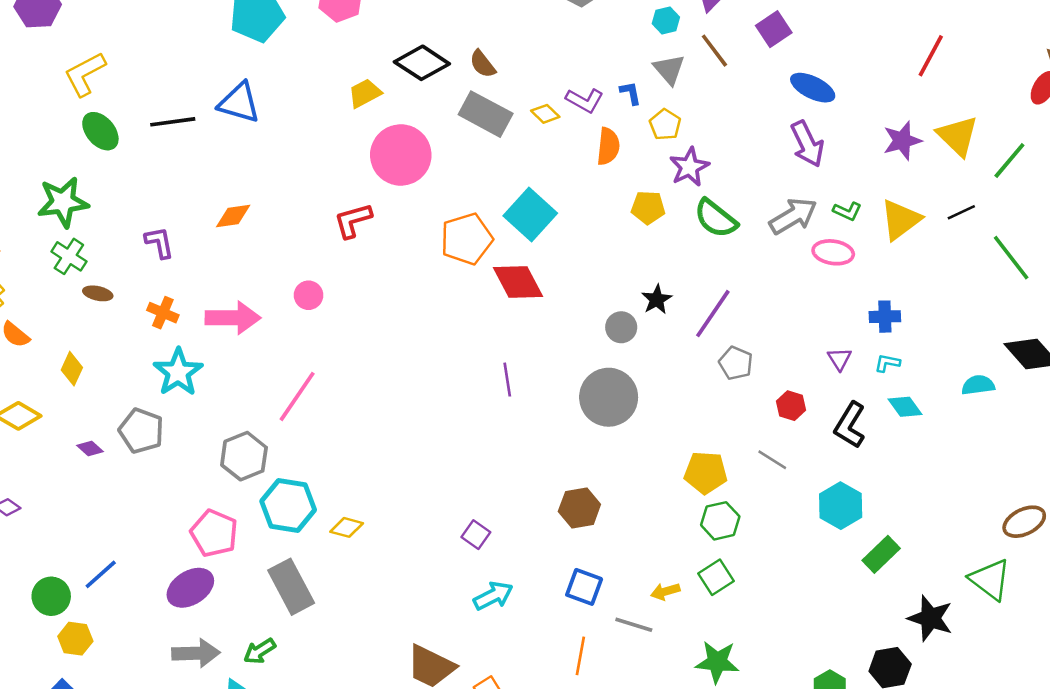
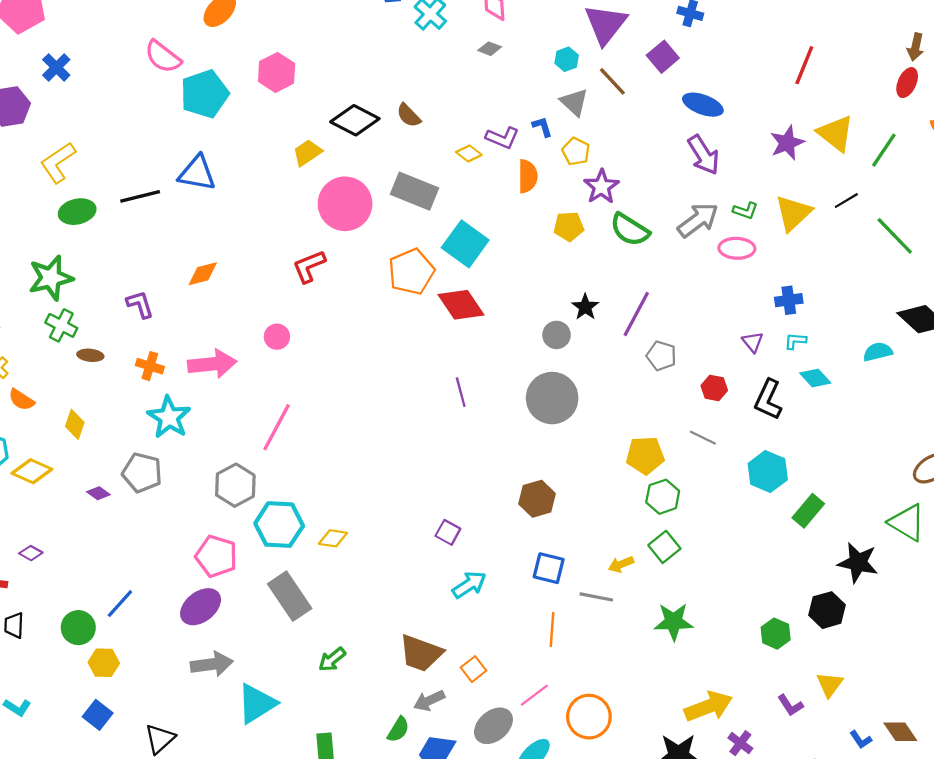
gray rectangle: (486, 114) -> (414, 191), moved
green ellipse: (100, 131) -> (77, 212), turned -56
green arrow: (260, 651) -> (332, 659), moved

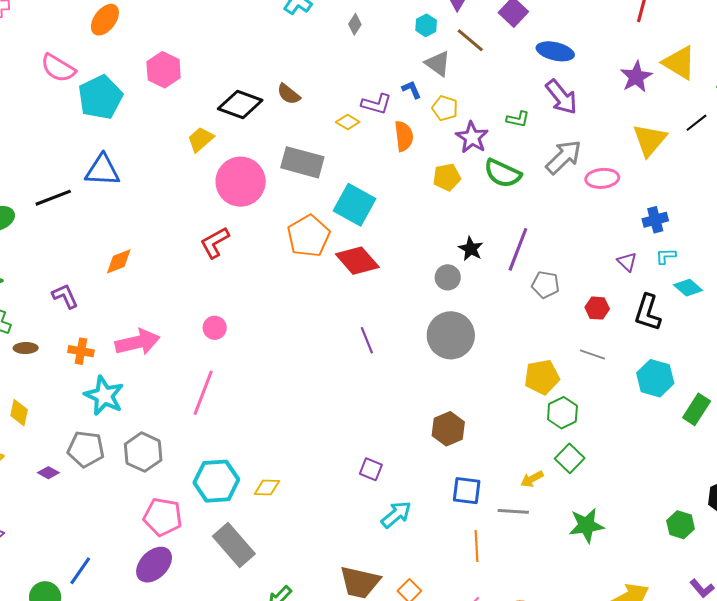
gray diamond: (490, 49) -> (355, 24), turned -70
green L-shape: (745, 211) -> (518, 119), moved
pink circle: (277, 337) -> (215, 328), moved
gray hexagon: (235, 485) -> (143, 452), moved

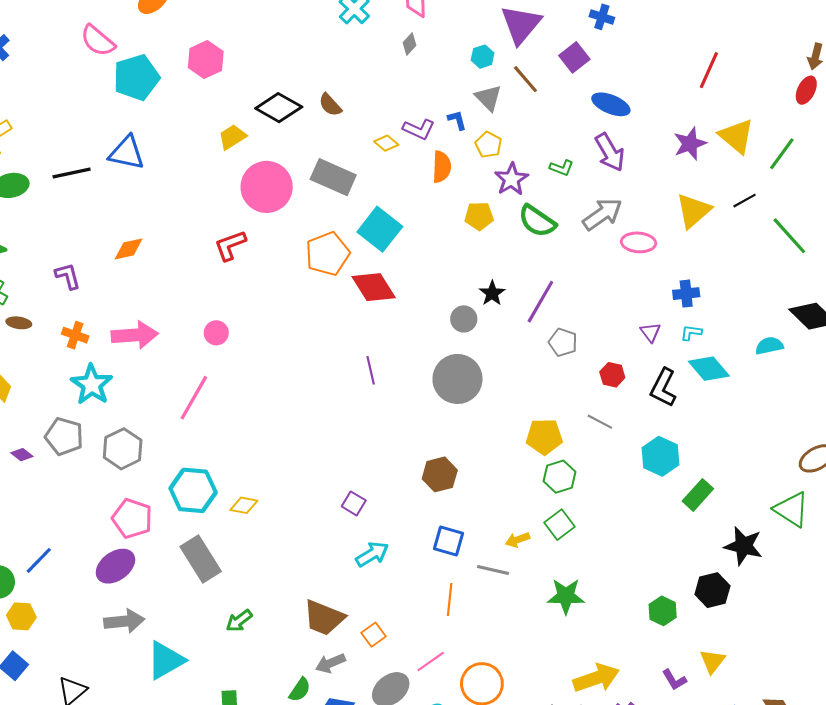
cyan diamond: (688, 288) -> (709, 369), size x1.4

